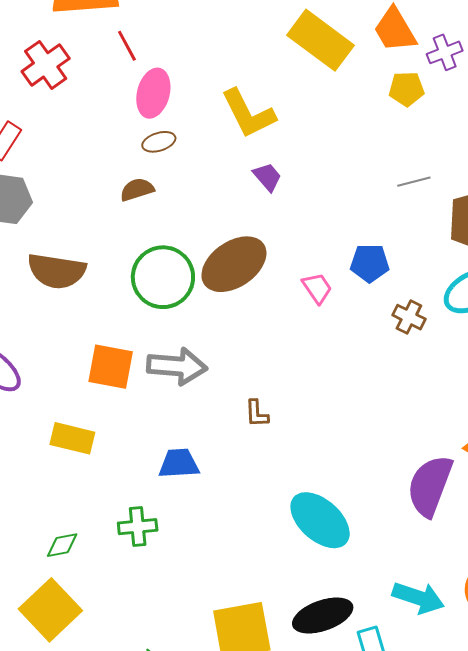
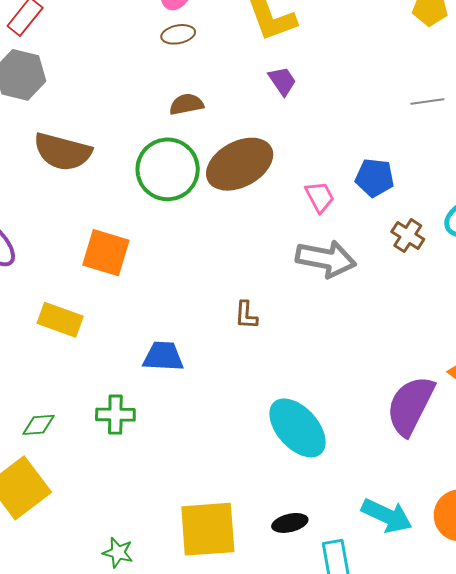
brown semicircle: (137, 190) -> (186, 104), moved
gray arrow: (177, 366) -> (326, 259), moved
black ellipse: (323, 616) -> (290, 523), size x0.6

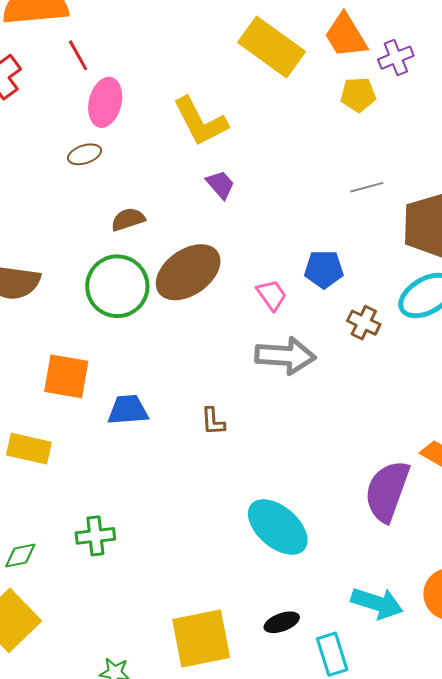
brown ellipse: (178, 34) -> (85, 154), moved
blue trapezoid: (163, 356) -> (128, 410), moved

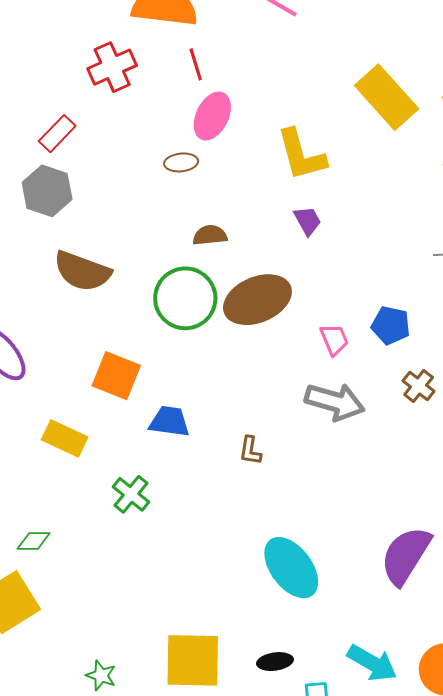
green cross: (95, 536) -> (131, 494), moved, turned 33

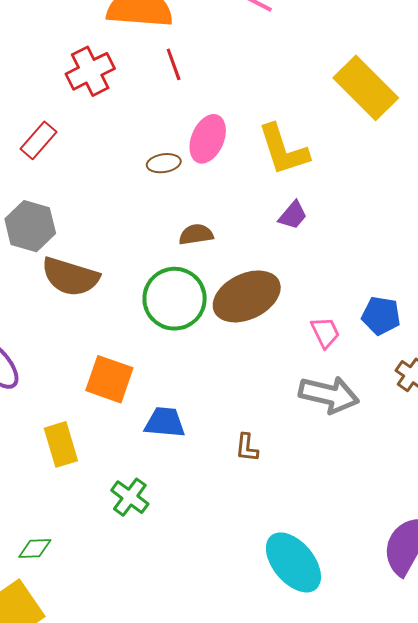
pink ellipse: (212, 116) -> (208, 139), moved
gray hexagon: (47, 191) -> (30, 226), moved
purple trapezoid: (308, 221) -> (293, 215), turned 72
yellow rectangle: (65, 438) -> (61, 444), turned 51

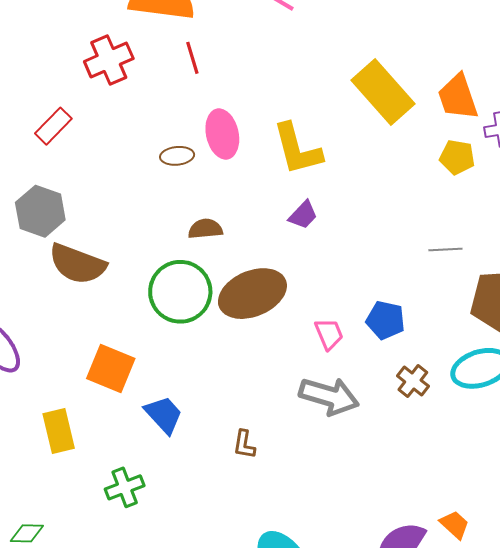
pink ellipse: (208, 139) -> (222, 134), turned -39
blue trapezoid: (165, 422) -> (164, 415), turned 39
green cross: (130, 497) -> (125, 487), turned 30

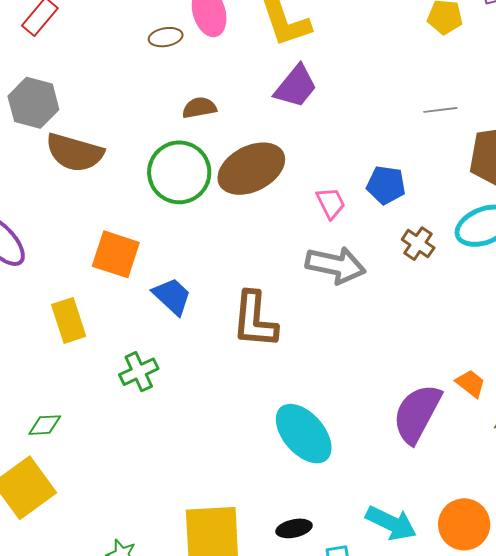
purple trapezoid: (303, 215) -> (296, 86), size x1.5
brown L-shape: (244, 444) -> (255, 320), size x2.0

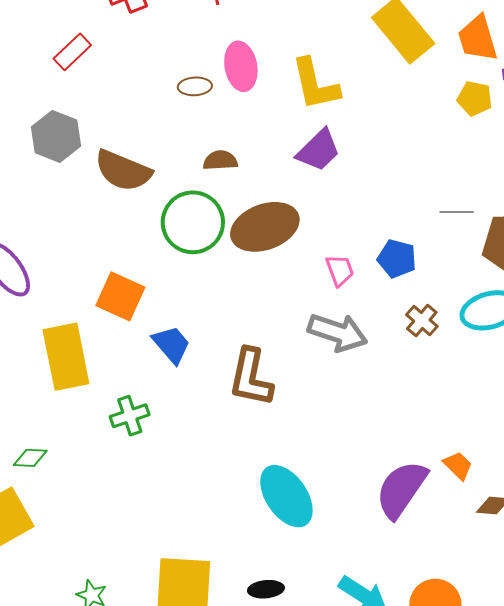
gray line: (440, 110) -> (457, 212), moved
brown semicircle: (75, 153) -> (123, 171), moved
yellow rectangle: (69, 320) -> (66, 357), size x1.5

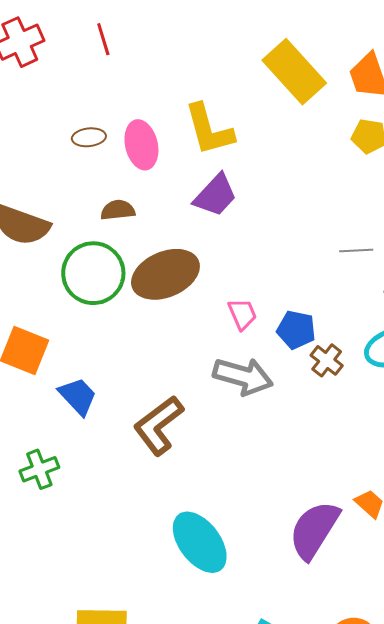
pink ellipse: (241, 66) -> (141, 145), moved
blue pentagon: (397, 259) -> (296, 330), moved
brown L-shape: (251, 377) -> (159, 425), turned 44

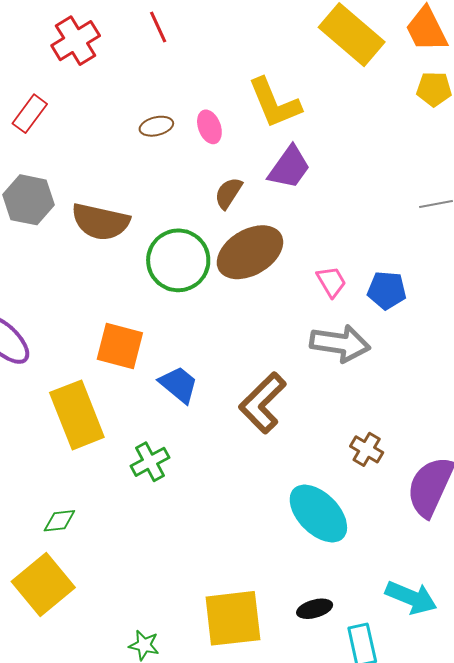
pink ellipse: (141, 145) -> (209, 127), size x0.7
brown semicircle: (118, 210) -> (228, 193), moved, turned -44
brown cross: (327, 360) -> (367, 449), moved

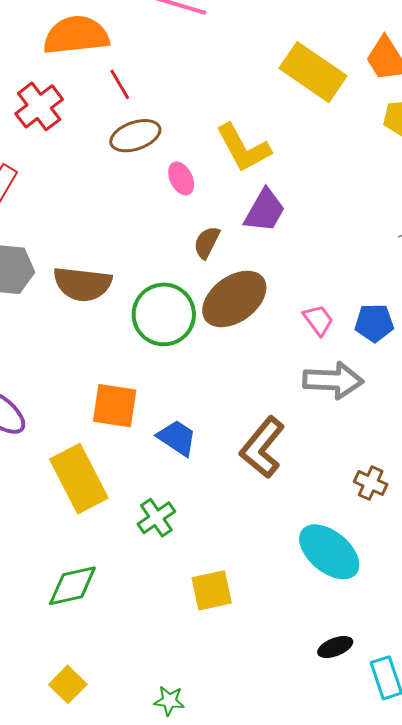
brown ellipse: (156, 126) -> (135, 136), moved, size x1.5
green diamond: (59, 521) -> (72, 586), size x1.6
yellow square: (43, 585) -> (68, 684), moved, size x0.6
yellow square: (233, 618) -> (212, 590), moved, size x0.7

